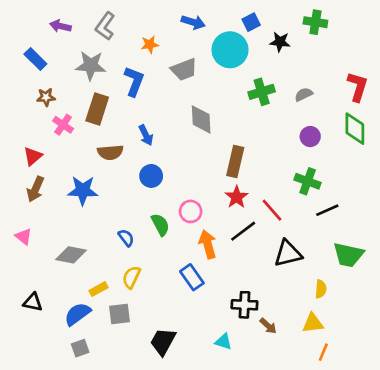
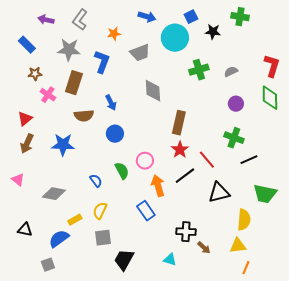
yellow semicircle: (321, 289) -> (244, 220), size x1.5
gray square: (120, 314) -> (103, 238), moved
gray square: (80, 348) -> (48, 265), moved

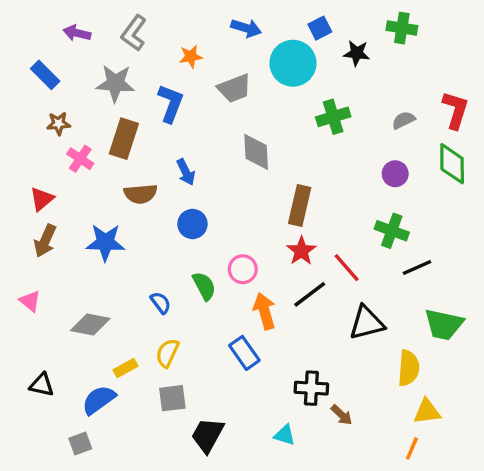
gray semicircle: (231, 72) -> (404, 120), moved
yellow triangle: (238, 246) -> (427, 412), moved

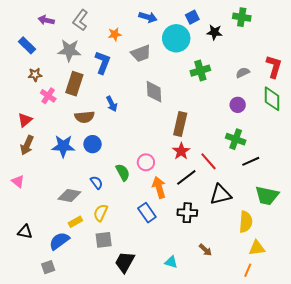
blue circle: (192, 224) -> (93, 144), moved
gray diamond: (90, 324) -> (69, 196), moved
black cross: (311, 388) -> (187, 213), moved

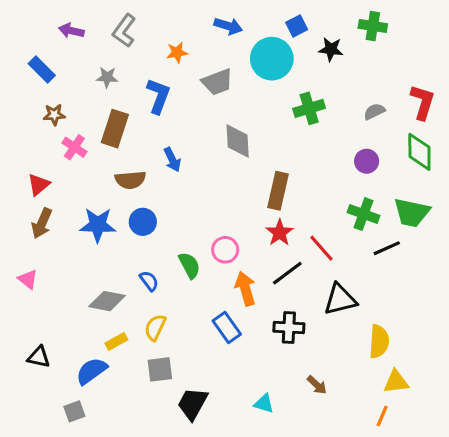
gray star: (69, 50) -> (107, 77), size x0.6
green trapezoid: (267, 196) -> (412, 212), moved

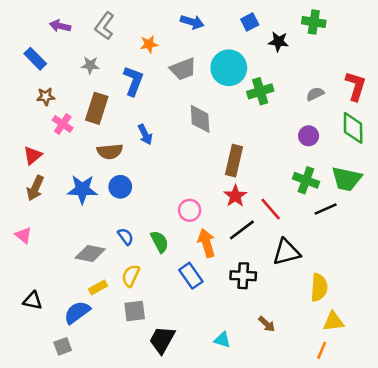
cyan circle: (272, 59) -> (229, 68), moved
green semicircle: (189, 265) -> (159, 242), moved

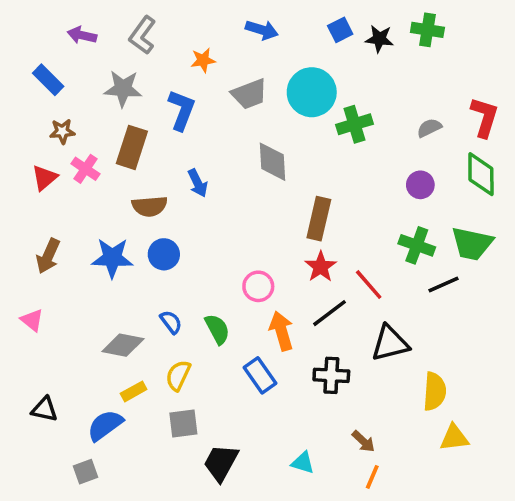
black star: (278, 42) -> (379, 39), moved
gray star: (90, 65) -> (123, 89), size x1.5
red triangle: (33, 155) -> (45, 178), moved
orange line: (322, 350) -> (372, 477), moved

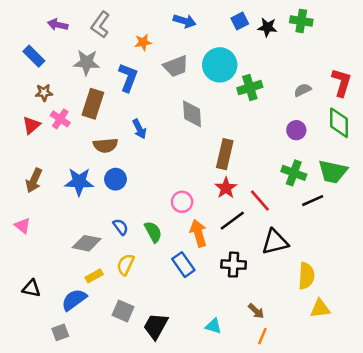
gray square: (183, 423) -> (123, 311), moved, turned 30

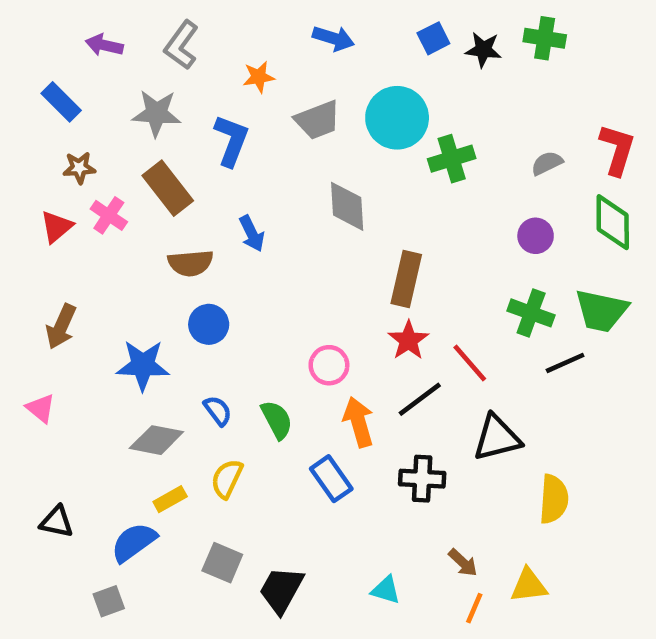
brown rectangle: (93, 104) -> (168, 188), turned -56
blue star: (79, 182) -> (143, 365), moved
yellow triangle: (320, 309) -> (529, 585), moved

